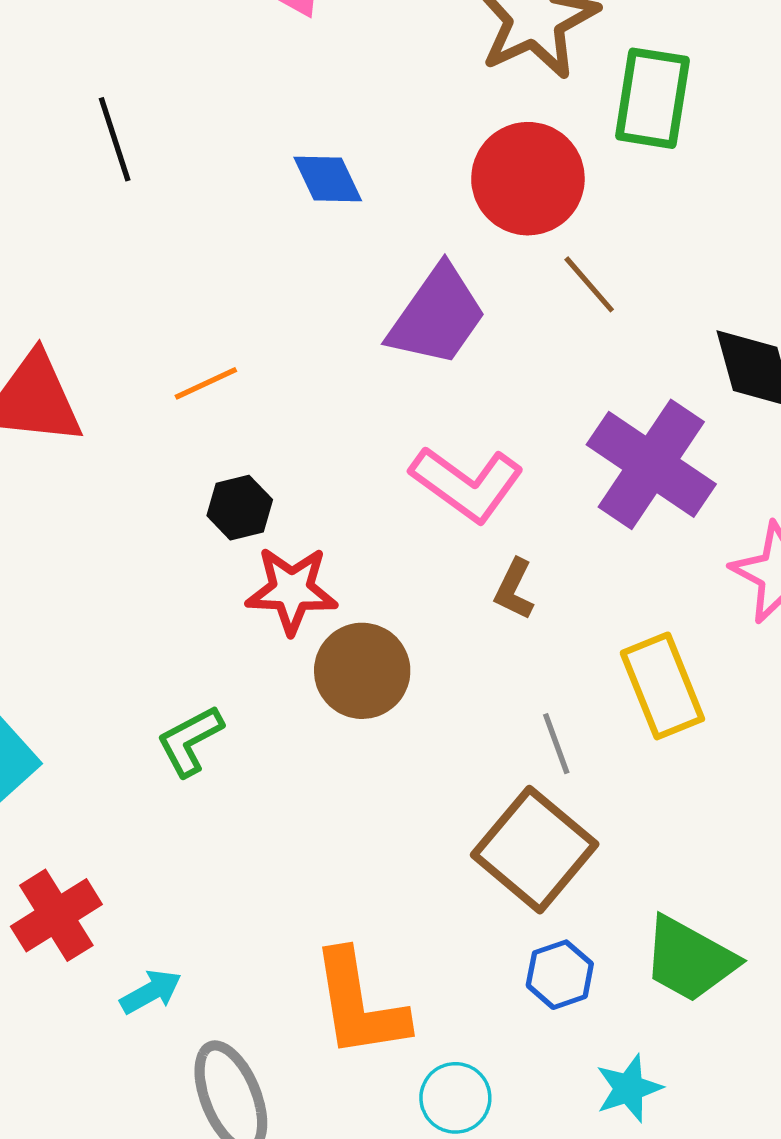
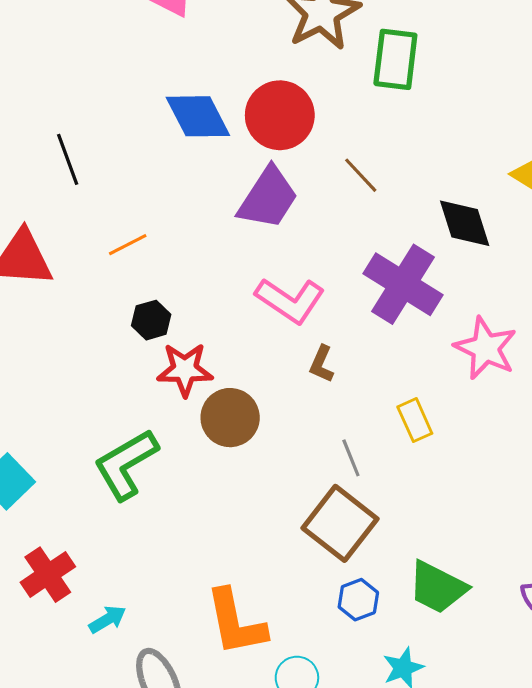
black line: (115, 139) -> (68, 159), moved
blue diamond: (328, 179) -> (198, 116), size x1.5
red circle: (528, 179) -> (280, 115), moved
yellow rectangle: (662, 686) -> (415, 420), size x0.7
green L-shape: (190, 741) -> (126, 464), size x1.6

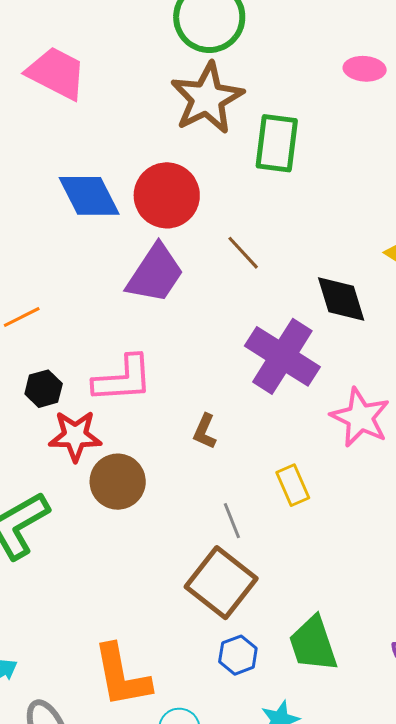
pink L-shape: (290, 300) -> (123, 379), moved, turned -38
green trapezoid: (438, 587) -> (313, 644), turned 44

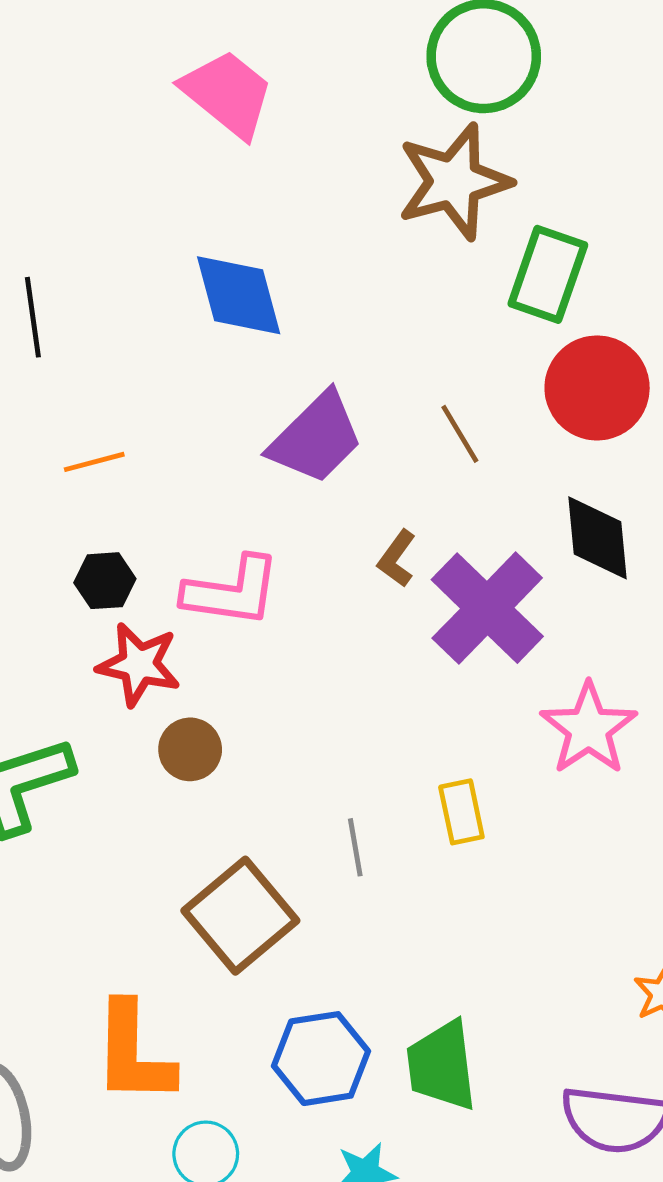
red circle: (167, 195) -> (597, 388), moved
brown L-shape: (205, 431) -> (397, 559), moved
brown circle: (118, 482) -> (190, 749), size x0.7
brown square: (221, 583) -> (240, 916), moved
blue hexagon: (238, 655) -> (321, 1059), size x1.5

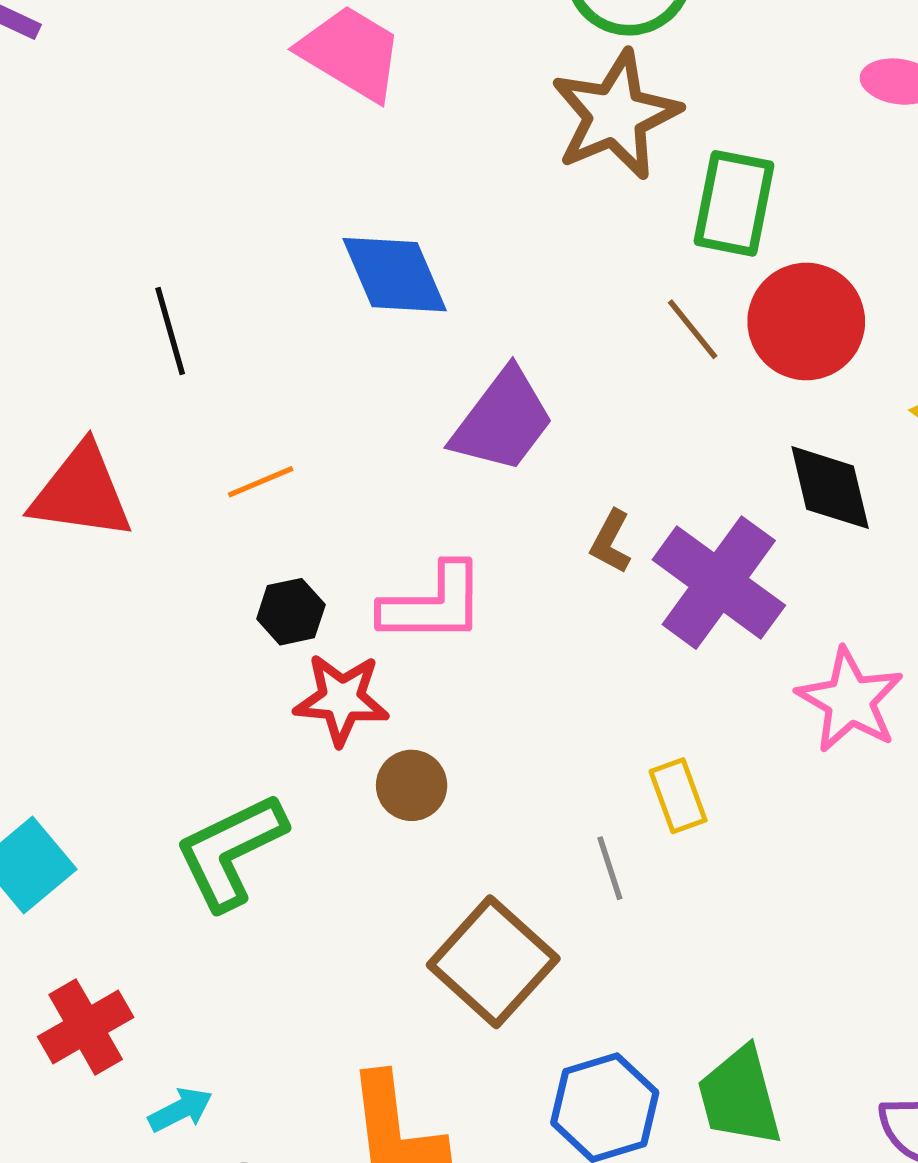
brown line: (460, 434) -> (693, 329), moved
yellow rectangle: (461, 812) -> (678, 796), moved

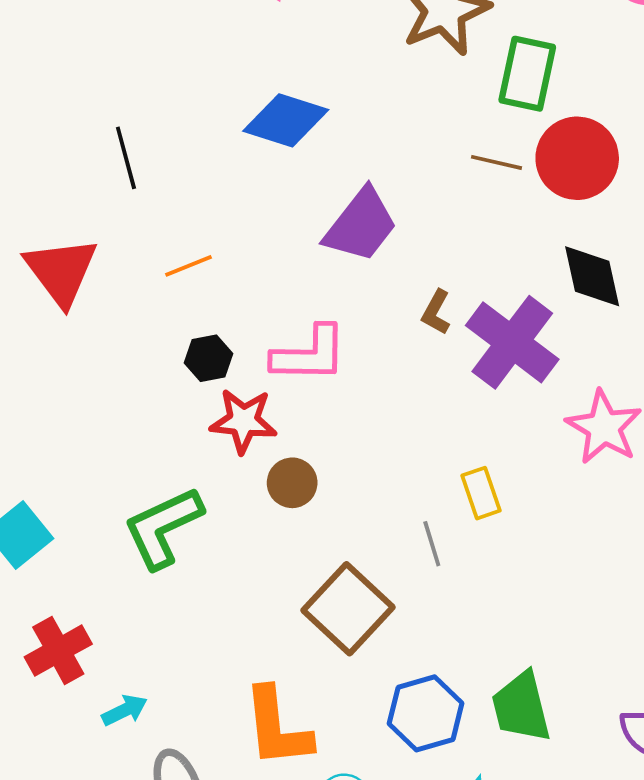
blue diamond: (395, 275) -> (286, 120), turned -50
brown line: (693, 329) -> (496, 162), turned -39
red triangle: (81, 492) -> (61, 271), turned 44

